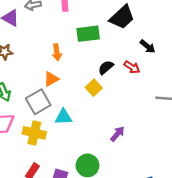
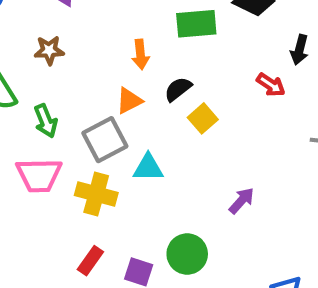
black arrow: (148, 47) -> (299, 50), turned 63
black semicircle: (106, 67) -> (178, 89), moved

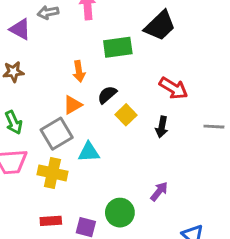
black arrow: (299, 50) -> (162, 127), moved
red arrow: (271, 85) -> (174, 88), size x1.4
purple arrow: (241, 201) -> (159, 191), moved
red rectangle: (90, 261) -> (51, 221), turned 54

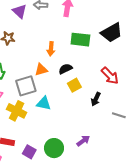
gray line: (214, 127) -> (119, 115), moved

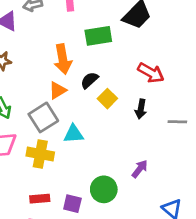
orange arrow: (51, 49) -> (63, 59), size x1.5

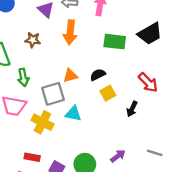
orange arrow: (63, 59) -> (70, 32), moved
gray line: (177, 122) -> (155, 153), moved

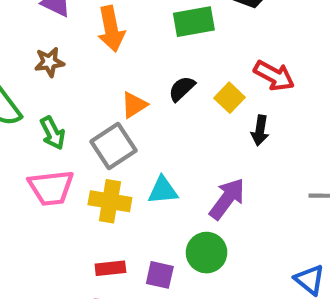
yellow square: (108, 93) -> (229, 98), moved
cyan triangle: (73, 114) -> (163, 190), moved
purple arrow: (118, 156) -> (227, 199), moved, size x1.5

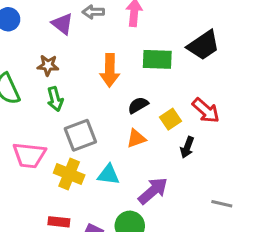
orange arrow: (111, 29) -> (110, 70), moved
orange triangle: (134, 105) -> (136, 138), moved
green arrow: (53, 133) -> (55, 99), moved

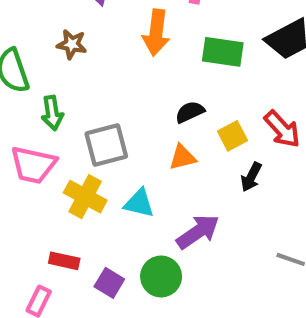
orange arrow: (110, 70) -> (156, 33), moved
green arrow: (55, 99) -> (52, 113), moved

